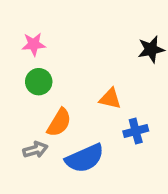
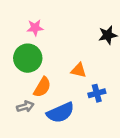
pink star: (34, 44) -> (35, 28), moved
green circle: (39, 82) -> (28, 58), size x1.5

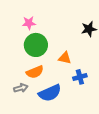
green circle: (28, 58) -> (36, 45), moved
orange semicircle: (42, 87) -> (35, 72), turned 36

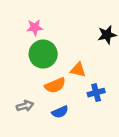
orange semicircle: (35, 72) -> (55, 85), moved
blue semicircle: (50, 93) -> (60, 112), size x0.6

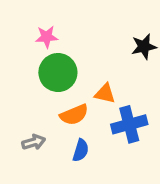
blue cross: (96, 93) -> (129, 124), size x1.5
blue semicircle: (60, 112) -> (81, 150), turned -49

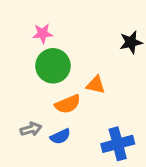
blue cross: (129, 124) -> (118, 144), moved
blue semicircle: (81, 150) -> (60, 136), moved, turned 48

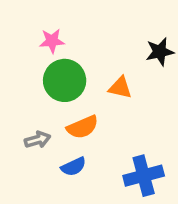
orange triangle: (96, 85) -> (120, 88), moved
gray arrow: (31, 129) -> (38, 140), moved

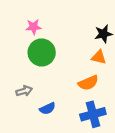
orange triangle: (120, 88) -> (99, 57), moved
orange semicircle: (83, 127) -> (88, 83), moved

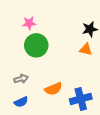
orange semicircle: (88, 83) -> (53, 89), moved
blue semicircle: (47, 108) -> (21, 102), moved

